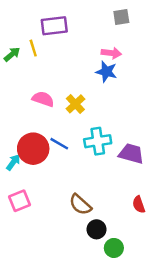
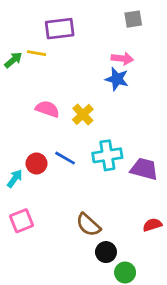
yellow line: (33, 48) -> (36, 53), turned -63
red circle: (33, 149) -> (36, 163), size x0.6
red semicircle: (139, 205) -> (152, 225), turned 91

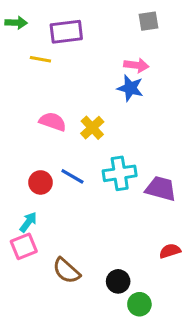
green arrow: (13, 60) -> (16, 23), moved, turned 42
cyan arrow: (15, 178) -> (28, 222), moved
brown semicircle: (88, 225) -> (66, 271), moved

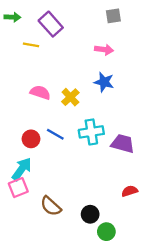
purple rectangle: (66, 32) -> (51, 24), turned 55
blue star: (130, 88) -> (104, 82), moved
cyan arrow: (28, 222) -> (22, 169), size x1.5

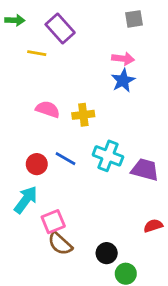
blue star: (104, 82) -> (123, 81), moved, turned 30
yellow cross: (70, 97) -> (83, 115), turned 36
cyan cross: (91, 132) -> (108, 156), turned 30
pink square: (18, 188) -> (53, 222), moved

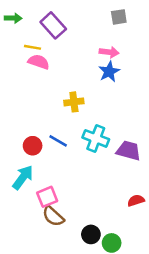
pink semicircle: (48, 109) -> (39, 62), moved
black circle: (107, 253) -> (91, 234), moved

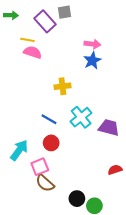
gray square: (119, 17) -> (65, 12), moved
cyan cross: (96, 138) -> (81, 117), turned 30
red circle: (33, 146) -> (51, 143), moved

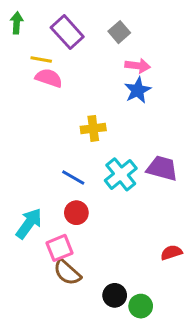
gray square: (65, 12) -> (119, 32), moved, turned -32
green arrow: (11, 15) -> (17, 23), turned -88
purple trapezoid: (109, 127) -> (162, 168), moved

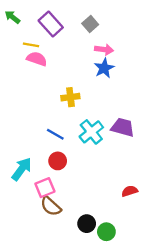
green arrow: (17, 23) -> (12, 17), turned -56

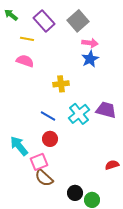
gray square: (90, 24) -> (78, 21), size x1.5
pink semicircle: (37, 59) -> (25, 61), moved
cyan arrow: (22, 169) -> (19, 146), turned -75

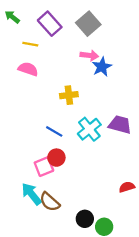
pink arrow: (90, 43) -> (89, 55), moved
cyan arrow: (19, 146) -> (31, 194), moved
pink square: (39, 162) -> (44, 167), moved

